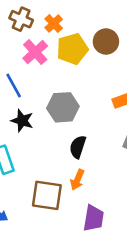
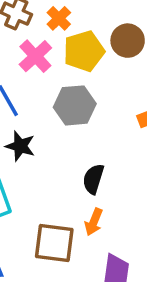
gray hexagon: (63, 107) -> (75, 105), moved

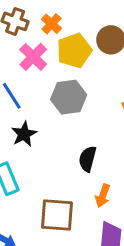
black star: (20, 146) -> (24, 134), turned 30
orange arrow: (94, 222) -> (103, 196), moved

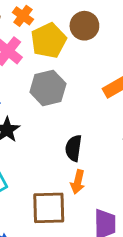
orange arrow: (103, 196) -> (78, 182), moved

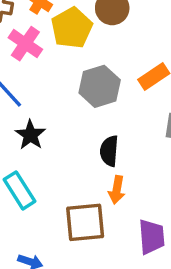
gray hexagon: (48, 88) -> (100, 86), moved

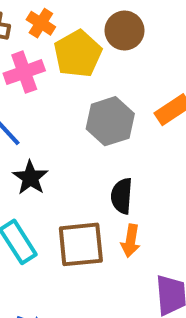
pink cross: (25, 44) -> (24, 72), turned 36
brown square: (85, 222) -> (81, 244), moved

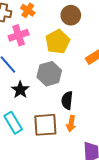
yellow pentagon: (78, 54) -> (58, 42), moved
gray hexagon: (110, 121) -> (49, 74), moved

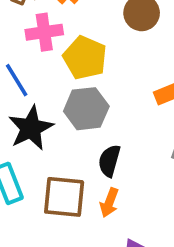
yellow pentagon: (58, 42) -> (85, 58), moved, turned -30
black star: (20, 90) -> (31, 128), size x1.4

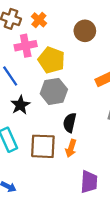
black star: (31, 128) -> (20, 105), size x0.7

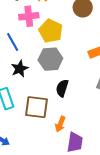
orange arrow: (71, 148) -> (60, 124), moved

